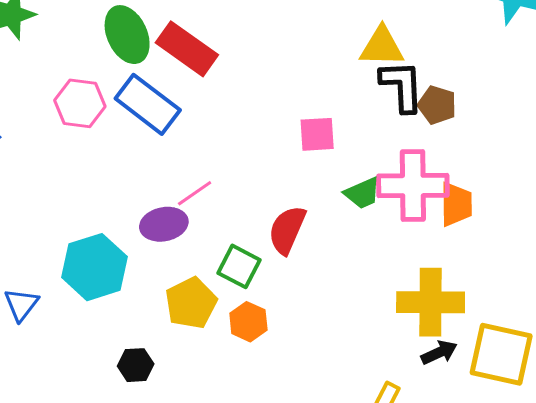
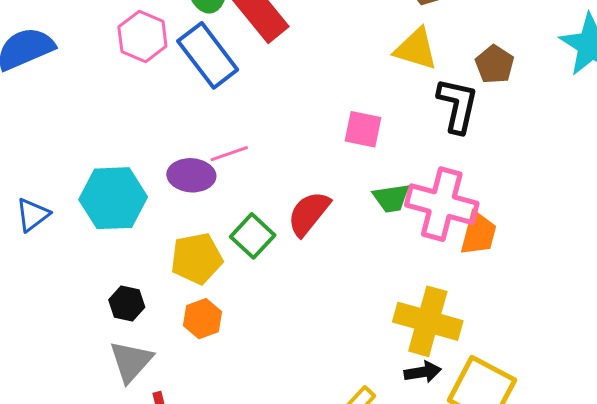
yellow triangle: (382, 47) -> (416, 49), moved
brown pentagon: (437, 105) -> (495, 64), moved
orange hexagon: (248, 322) -> (202, 319), moved

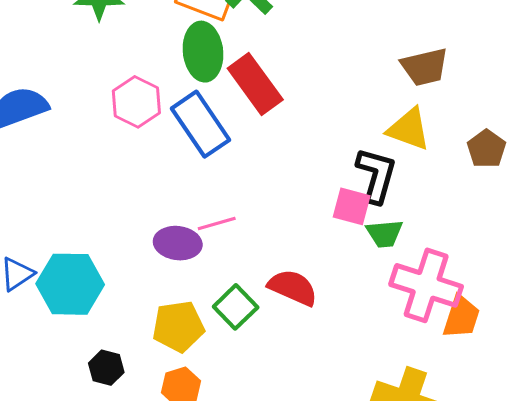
black L-shape: (458, 105) -> (376, 175), moved
cyan hexagon: (113, 198) -> (70, 284), moved
green trapezoid: (391, 198) -> (384, 233), moved
red semicircle: (309, 213) -> (293, 288), turned 72

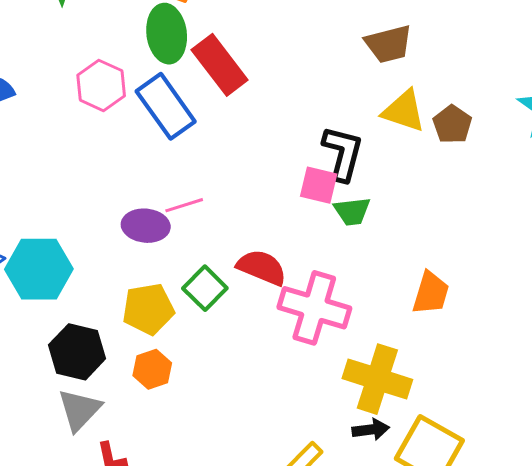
yellow triangle: (409, 129) -> (404, 111), moved
pink cross: (426, 285) -> (314, 308), moved
black hexagon: (106, 368) -> (77, 352), size x1.6

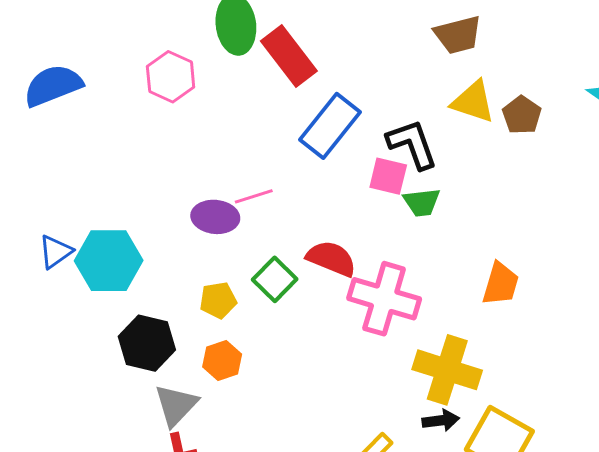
blue rectangle: (166, 106) -> (330, 126), moved, turned 74
black L-shape: (343, 153) -> (412, 144), turned -34
yellow pentagon: (148, 309) -> (218, 300), size x0.7
gray triangle: (79, 410) -> (176, 405), moved

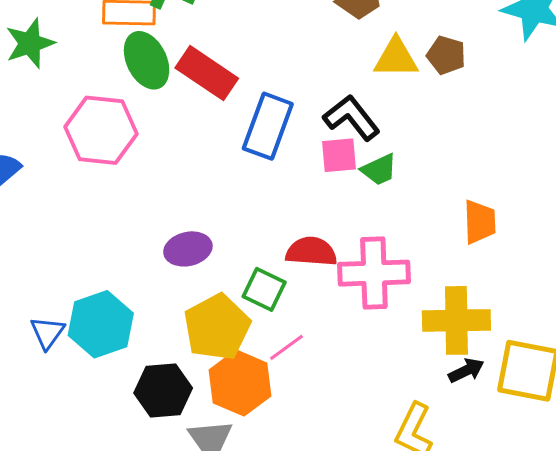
pink hexagon: (171, 77) -> (101, 130), size x1.4
pink line: (254, 196) -> (287, 347), moved
yellow pentagon: (218, 300) -> (217, 327), size x1.8
orange hexagon: (222, 360) -> (240, 383), size x1.6

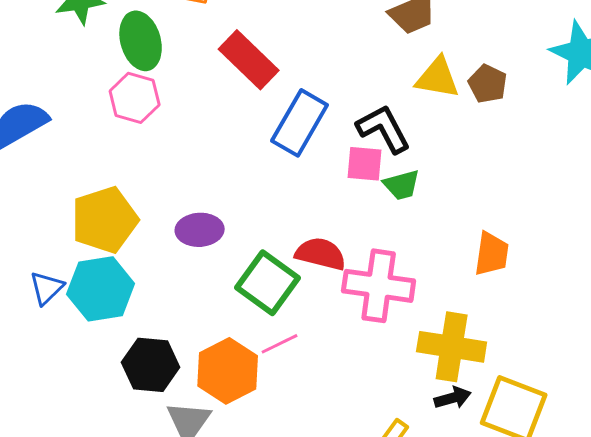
green ellipse: (147, 60) -> (141, 41), moved
pink hexagon: (101, 130) -> (135, 98), size x0.7
green square: (264, 289) -> (268, 283), size x1.4
yellow pentagon: (217, 327) -> (105, 220), moved

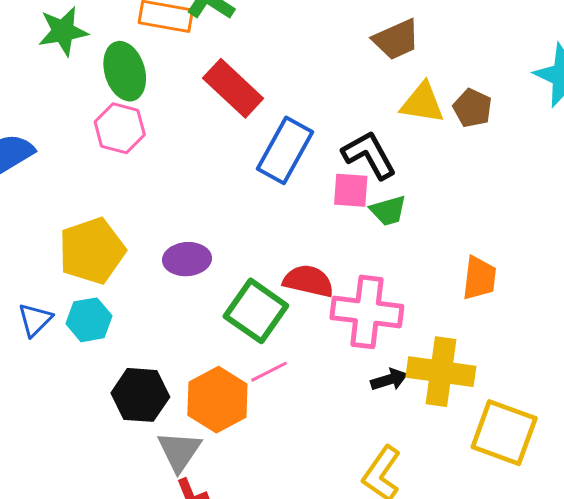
cyan hexagon: (101, 289) -> (89, 320), size x0.7
black arrow: (453, 398) -> (389, 380), moved

